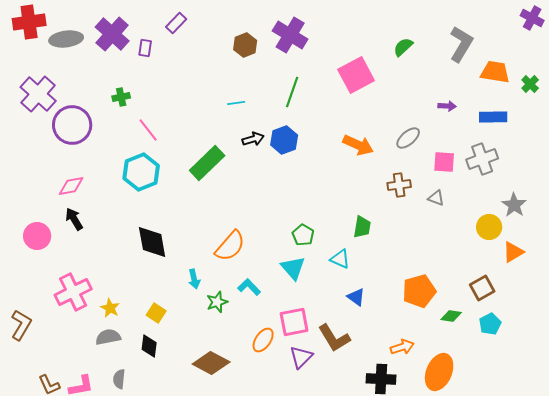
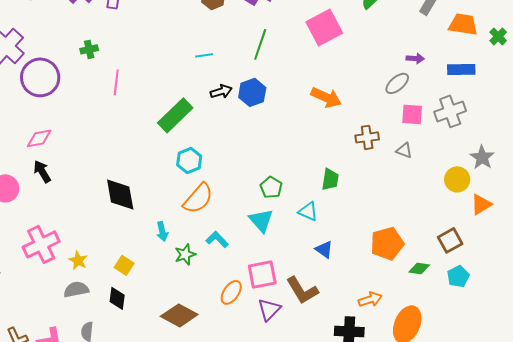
pink line: (148, 130) -> (116, 82), turned 45
gray ellipse: (408, 138) -> (397, 83), moved
cyan hexagon: (141, 172) -> (189, 160), moved, size x0.7

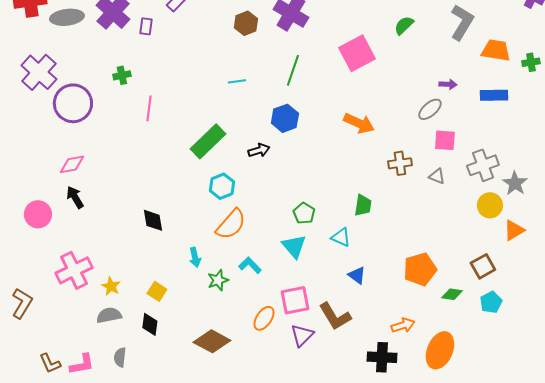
green cross: (498, 36) -> (531, 62), turned 36
black arrow: (221, 91) -> (259, 150), moved
gray cross: (450, 111) -> (483, 165), moved
black diamond: (120, 194) -> (153, 220), size x0.7

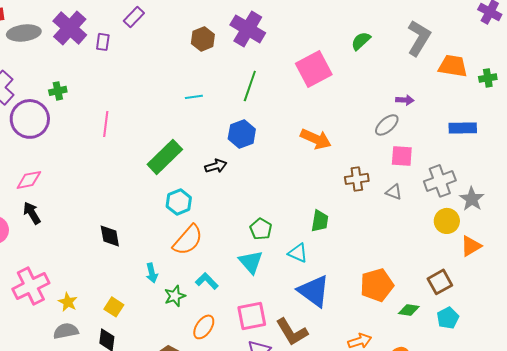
green cross: (122, 75) -> (58, 91), moved
blue rectangle: (494, 95) -> (463, 128), moved
blue triangle: (357, 275) -> (314, 291), size x1.8
orange ellipse: (264, 318) -> (204, 327), moved

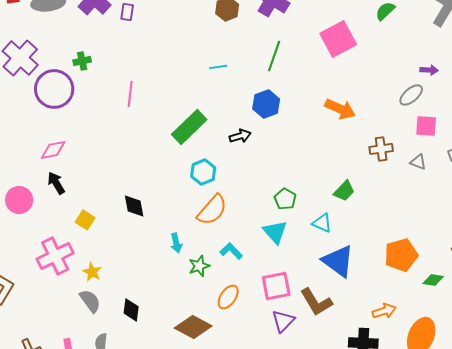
green trapezoid: (320, 221) -> (344, 191), turned 35
yellow square: (114, 307) -> (85, 220), moved
gray semicircle: (66, 331) -> (90, 301), turned 65

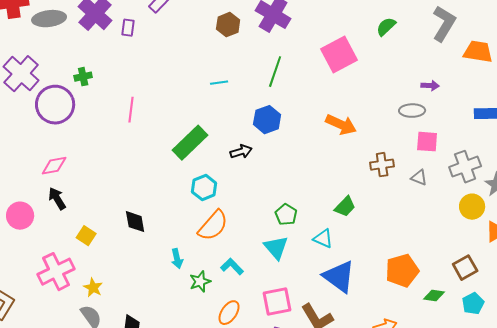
gray ellipse: (411, 95) -> (412, 111), turned 40

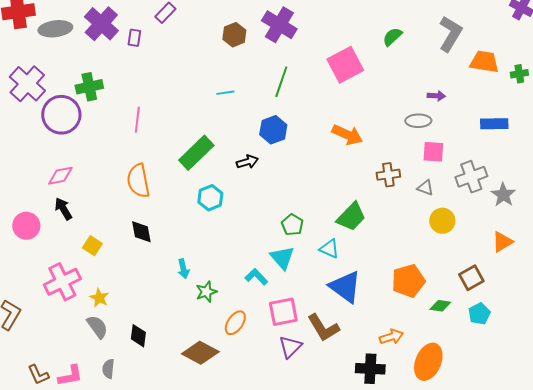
green cross: (83, 77) -> (89, 87), size x1.5
green trapezoid: (345, 207) -> (351, 217), size x1.4
yellow circle: (472, 207) -> (442, 221), moved
orange semicircle: (213, 226) -> (138, 181), moved, turned 128
cyan L-shape: (232, 267) -> (256, 277), moved

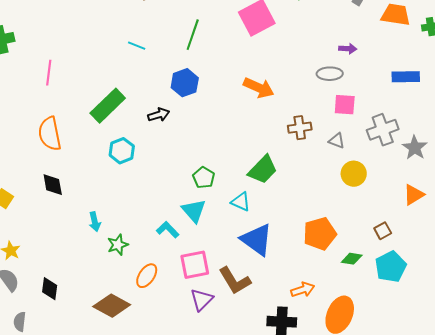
cyan line: (225, 93) -> (137, 46), turned 30
brown square: (471, 278) -> (383, 231), size x0.7
cyan pentagon: (479, 314) -> (391, 267), size x1.4

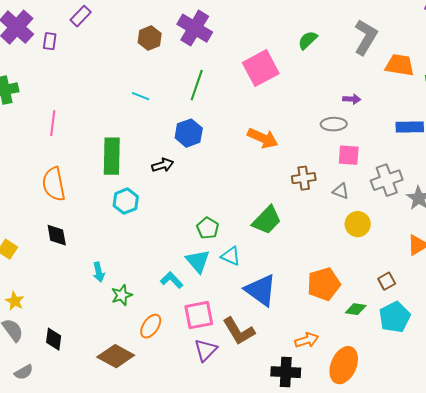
green rectangle: (108, 106) -> (112, 156), turned -45
cyan triangle: (241, 202) -> (231, 256), moved
gray semicircle: (20, 322) -> (24, 372), turned -126

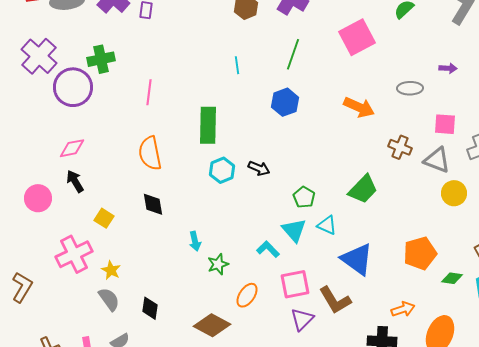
cyan line: (141, 96) -> (237, 65), turned 60
gray ellipse: (334, 124) -> (410, 88), moved
black arrow: (163, 165) -> (259, 168), moved, turned 40
brown cross: (304, 178) -> (400, 147), turned 30
gray triangle: (341, 191) -> (437, 160), size x1.6

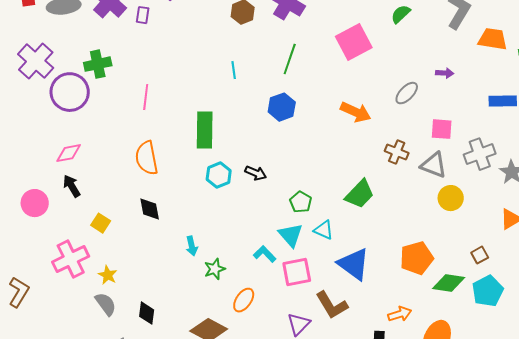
gray ellipse: (410, 88) -> (407, 93), turned -45
green diamond: (452, 278) -> (449, 283), size x1.5
pink square: (295, 284) -> (297, 272), moved

